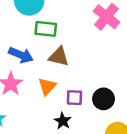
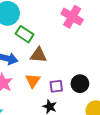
green rectangle: (46, 29) -> (24, 34), turned 36

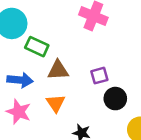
purple square: (56, 86) -> (99, 76), moved

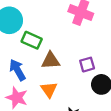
blue arrow: (20, 80) -> (17, 70), turned -125

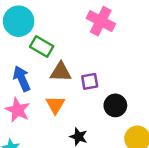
purple square: (87, 65) -> (90, 81), moved

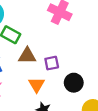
orange triangle: (55, 105) -> (37, 85), moved

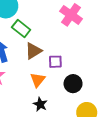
brown triangle: (27, 56) -> (33, 51), turned -42

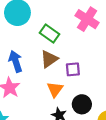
green rectangle: (21, 28) -> (50, 33), moved
black circle: (73, 84) -> (82, 104), moved

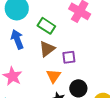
blue arrow: (16, 61) -> (17, 39), moved

